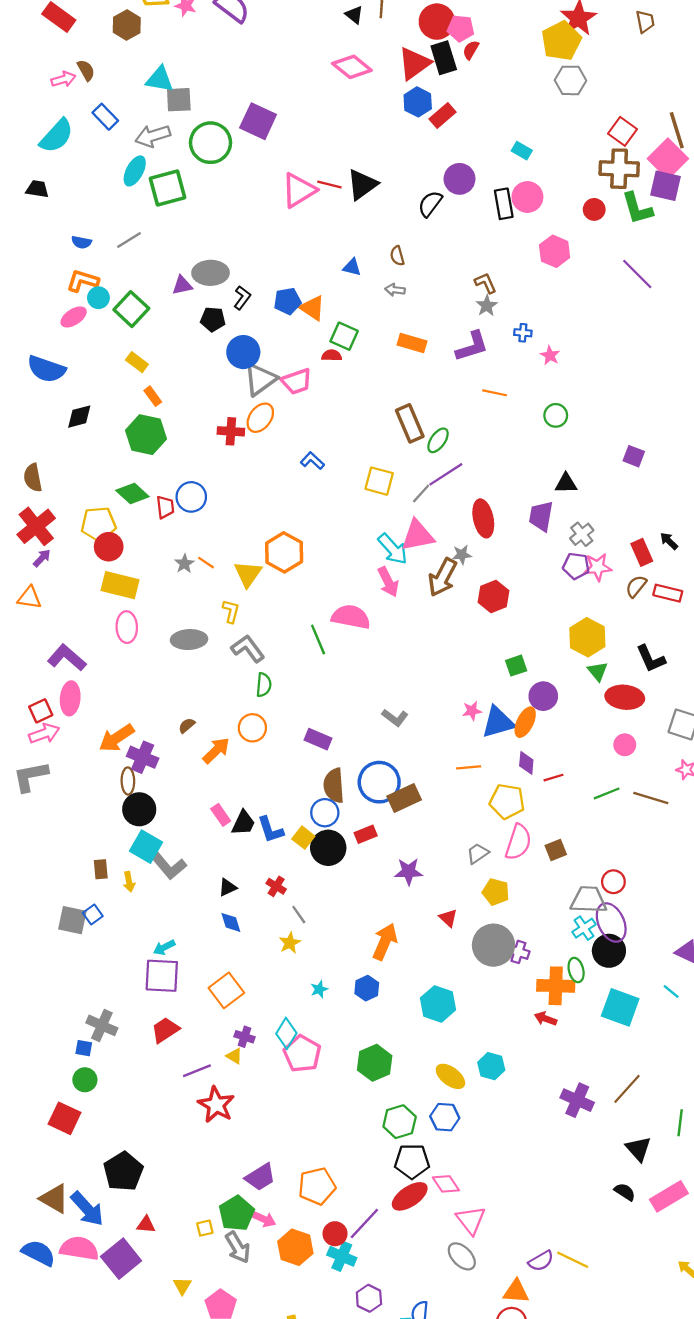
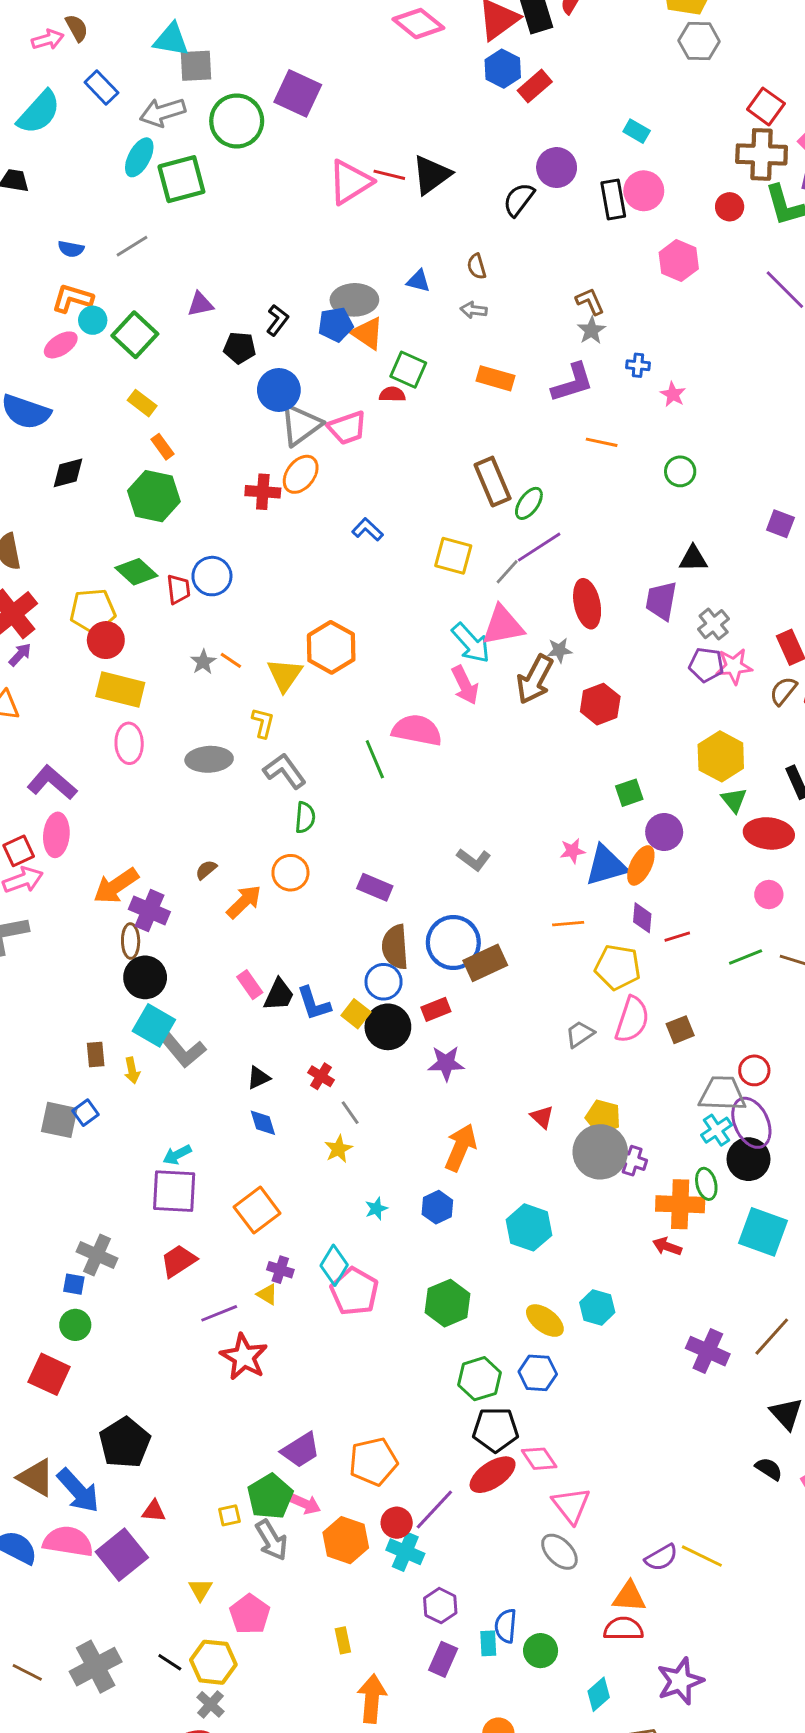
gray ellipse: (211, 273) -> (354, 300), moved
purple star: (409, 872) -> (446, 1063), moved
yellow pentagon: (496, 892) -> (603, 1117), moved

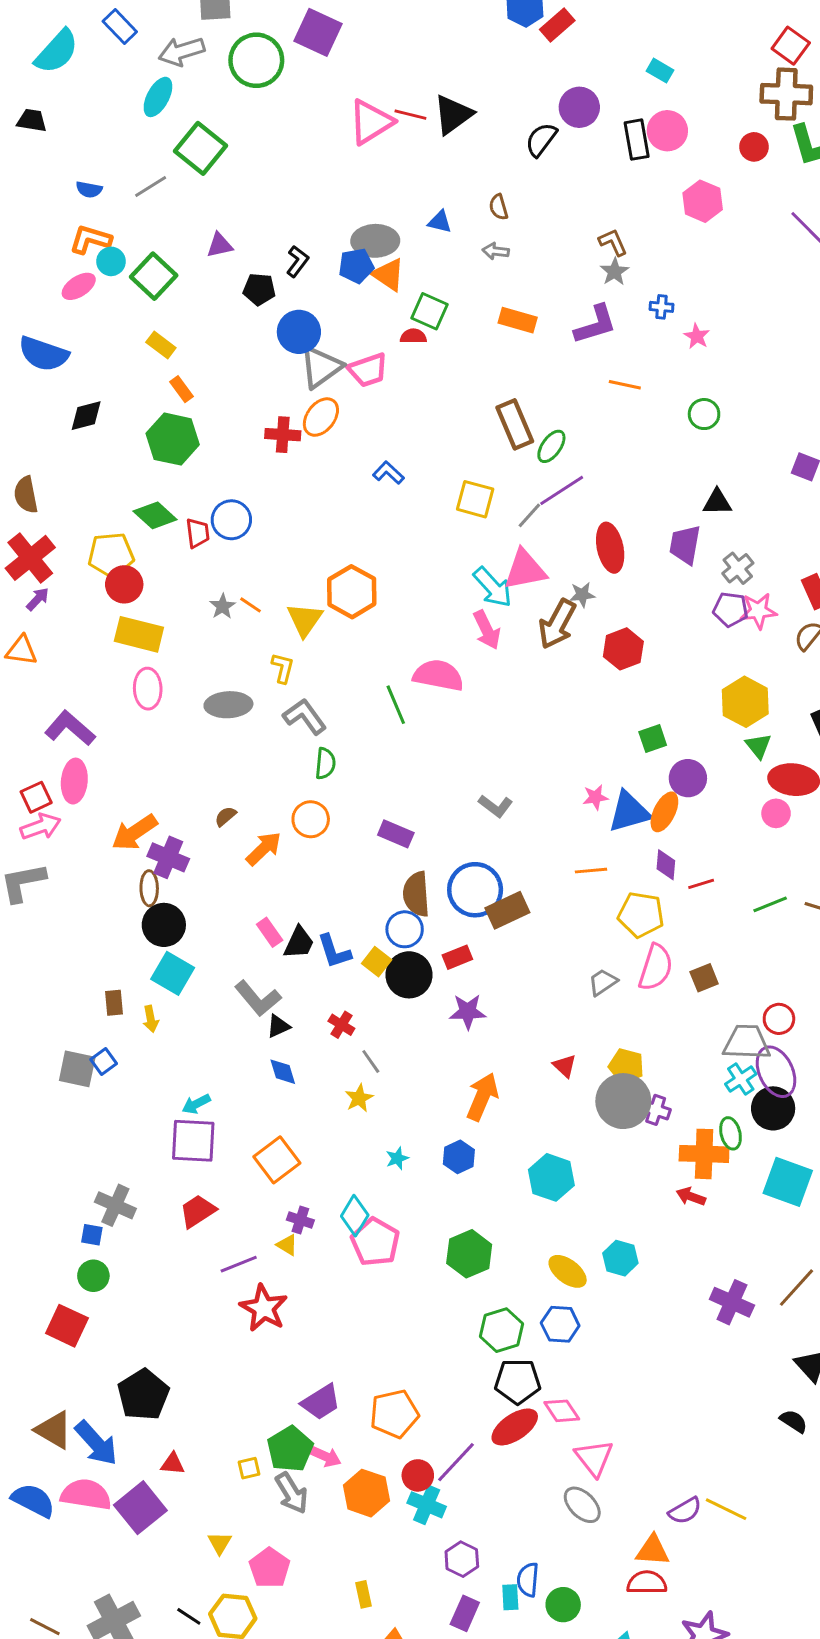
green square: (181, 179) -> (201, 148), moved, turned -36
pink circle: (769, 895) -> (776, 813), moved
gray L-shape: (183, 1050) -> (258, 998), moved

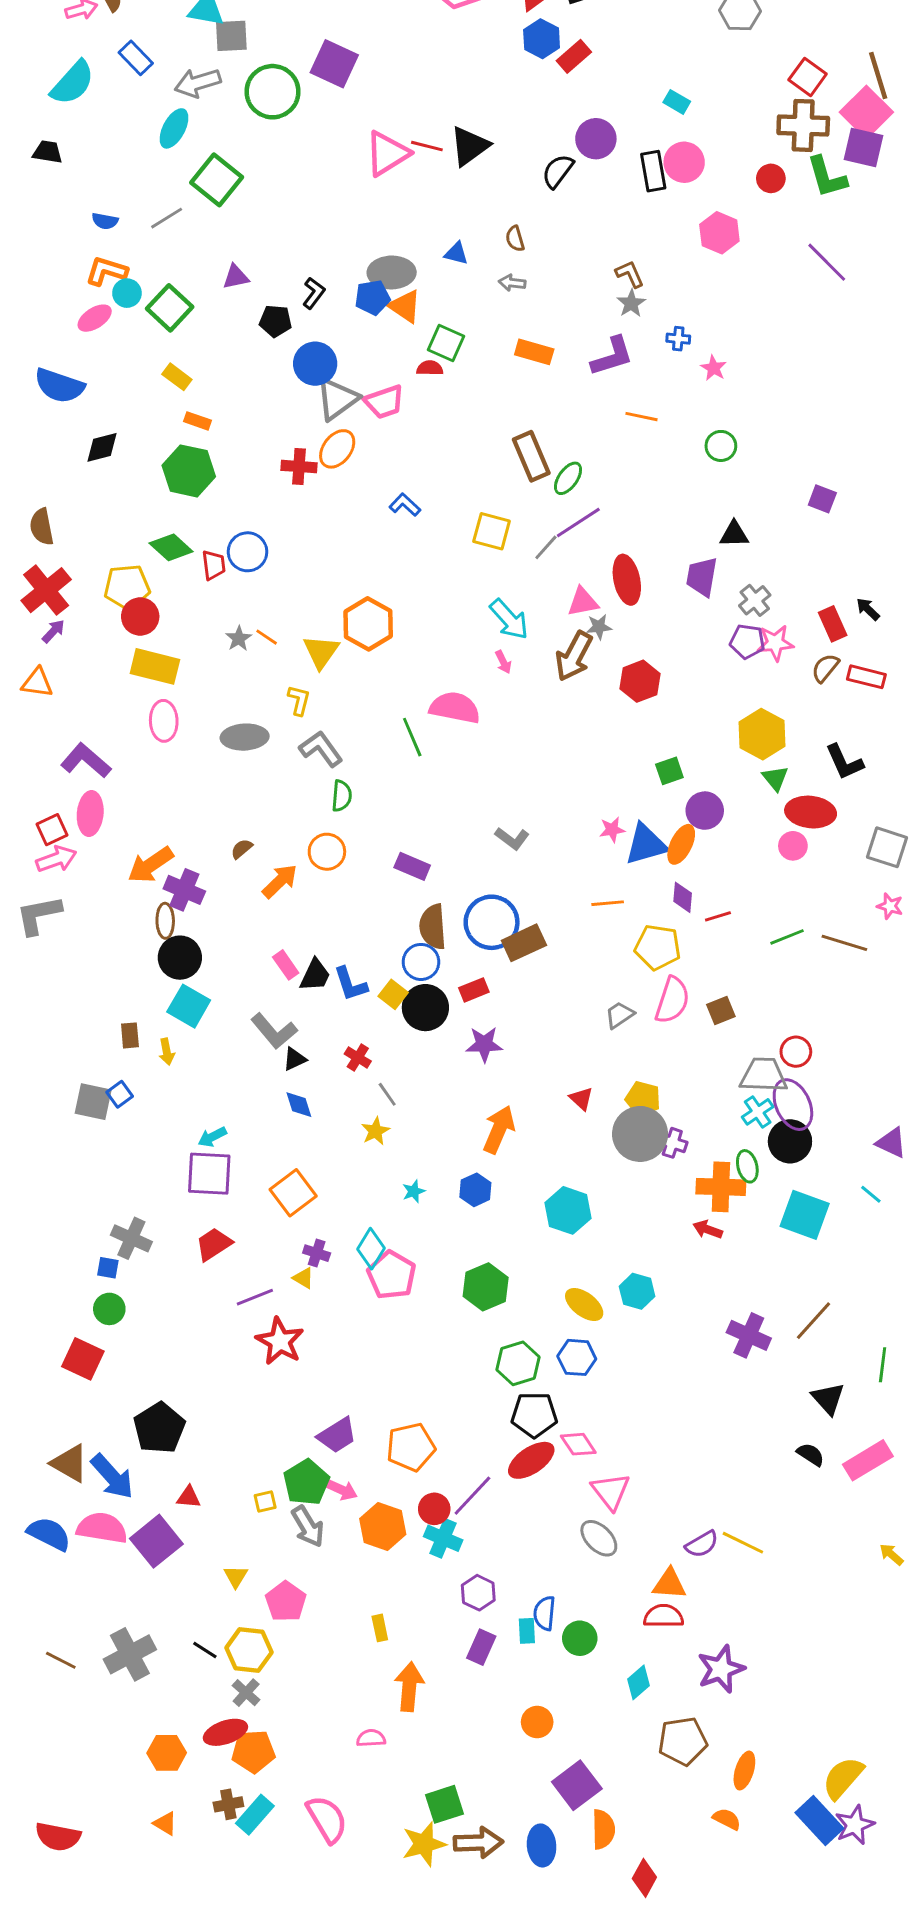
orange rectangle: (181, 389) -> (198, 421), turned -35
pink triangle: (525, 570) -> (583, 602), moved, size x0.7
pink arrow: (487, 630) -> (503, 662), size x0.6

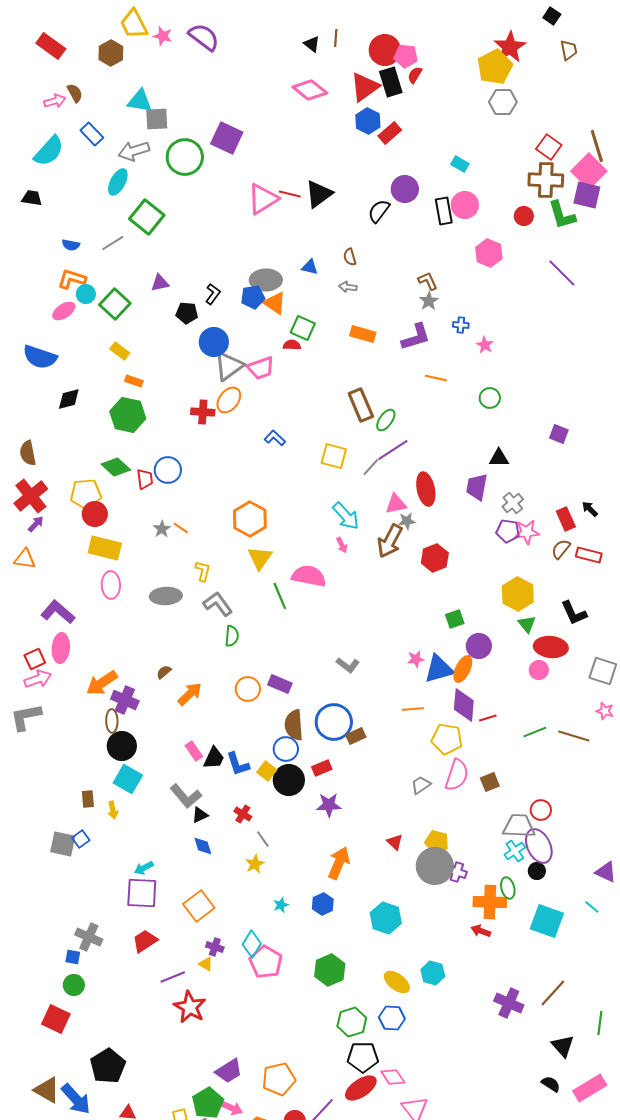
yellow triangle: (321, 652) -> (260, 558), moved
orange circle: (327, 852) -> (248, 689), moved
purple diamond: (683, 897) -> (464, 705), size x1.6
brown rectangle: (524, 943) -> (356, 736), size x0.7
black circle: (790, 1141) -> (537, 871), size x0.6

